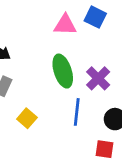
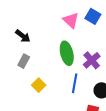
pink triangle: (65, 25) -> (71, 20), turned 36

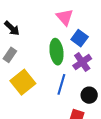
blue square: (93, 16) -> (80, 38), moved
yellow square: (39, 85) -> (23, 82), size x1.6

